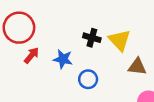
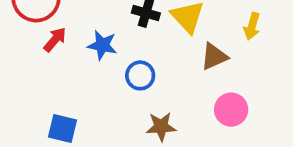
brown triangle: (137, 67) -> (214, 57), turned -30

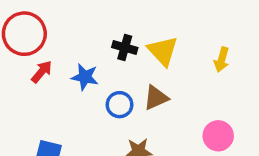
brown triangle: (214, 57) -> (156, 98), moved
pink circle: (231, 110) -> (218, 136), moved

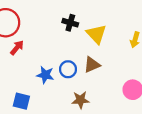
black cross: (125, 48) -> (70, 23), moved
blue star: (85, 77) -> (45, 75), moved

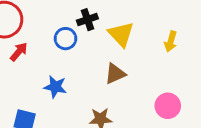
black cross: (70, 23) -> (87, 20), turned -35
blue circle: (68, 69) -> (65, 39), moved

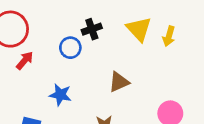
yellow triangle: (121, 34) -> (139, 29), moved
yellow arrow: (171, 42) -> (169, 36), moved

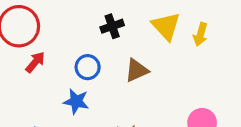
blue circle: (70, 48) -> (88, 67), moved
brown triangle: (119, 82) -> (137, 70), moved

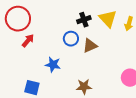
black cross: (112, 26) -> (84, 20), moved
blue circle: (88, 67) -> (71, 39), moved

